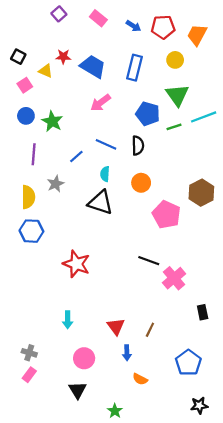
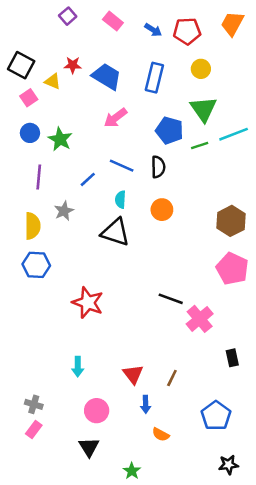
orange trapezoid: (197, 35) -> (232, 24), moved
black square: (18, 57) -> (21, 65), size x1.5
pink pentagon: (166, 215) -> (232, 269), moved

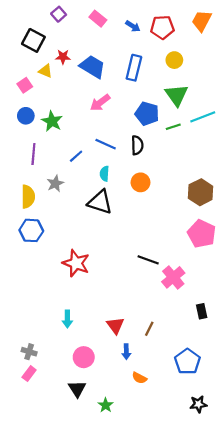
black square: (21, 65) -> (33, 40), moved
green star: (132, 471) -> (106, 405), moved

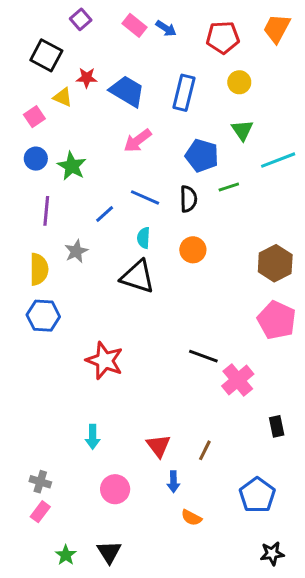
blue arrow: (133, 26) -> (166, 28), moved
green triangle: (177, 95) -> (242, 130), size x0.7
green line: (173, 127) -> (229, 187), moved
black triangle: (77, 389) -> (109, 552), moved
green star: (106, 405) -> (66, 555), moved

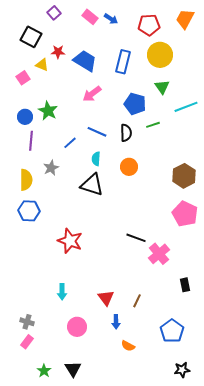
yellow circle: (239, 82) -> (160, 55), size x1.6
blue circle: (36, 159) -> (25, 117), moved

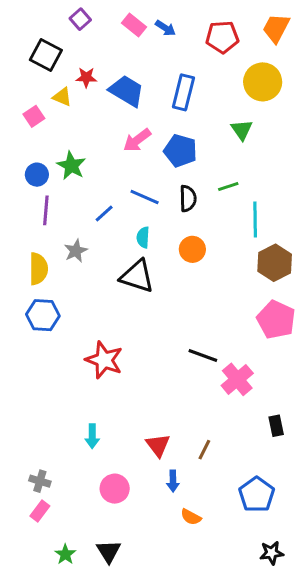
yellow circle: (160, 55) -> (263, 82), moved
blue pentagon: (135, 104) -> (180, 151), moved
cyan line: (186, 107) -> (255, 219), moved, turned -70

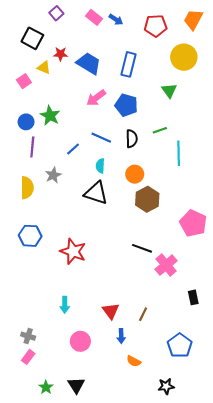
brown hexagon: (275, 263) -> (147, 199), moved
blue hexagon: (43, 315) -> (30, 236), moved
black star: (272, 553) -> (166, 386), moved

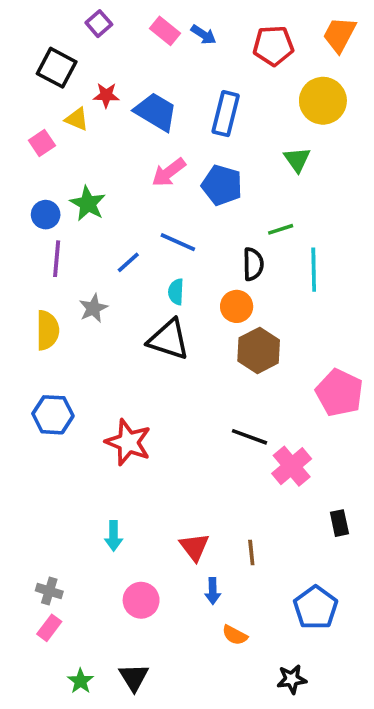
black semicircle: (132, 139) -> (253, 264), moved
brown line: (143, 314) -> (251, 552), turned -32

